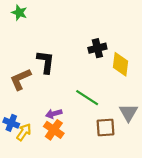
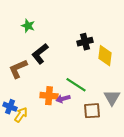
green star: (19, 13) -> (28, 26), moved
black L-shape: (46, 62) -> (40, 54), turned -135
purple arrow: (54, 114) -> (63, 99), moved
orange cross: (54, 130) -> (49, 96), moved, turned -30

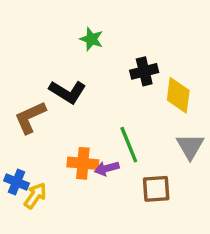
green star: (28, 26) -> (91, 39), moved
black L-shape: (40, 54) -> (68, 92), turned -110
green line: (76, 85) -> (129, 145), turned 35
gray triangle: (112, 98) -> (190, 146), moved

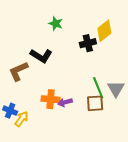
yellow diamond: (178, 95) -> (104, 31), moved, turned 45
green line: (129, 145) -> (98, 88), moved
brown square: (156, 189) -> (95, 103), moved

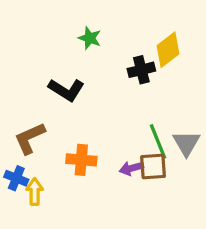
brown L-shape: (18, 71) -> (30, 138), moved
purple arrow: (65, 102) -> (131, 168), moved
yellow arrow: (22, 119) -> (35, 192), turned -35

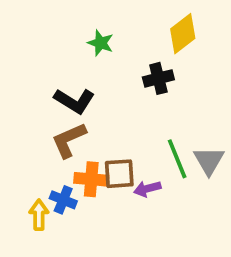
yellow diamond: (168, 50) -> (183, 34), moved
brown L-shape: (30, 138) -> (69, 140), moved
brown square: (153, 167) -> (119, 174), moved
blue cross: (16, 178) -> (63, 200), moved

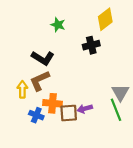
green line: (177, 159) -> (116, 110), moved
brown square: (119, 174) -> (69, 113), moved
yellow arrow: (39, 215) -> (22, 89), moved

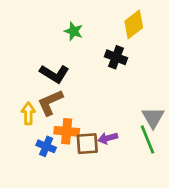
black cross: (91, 45) -> (116, 57), turned 35

